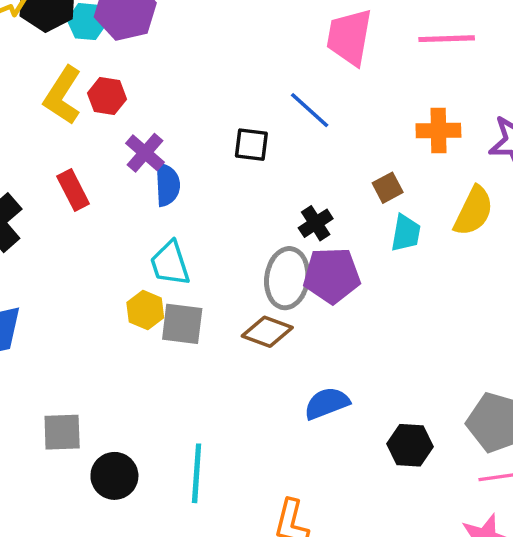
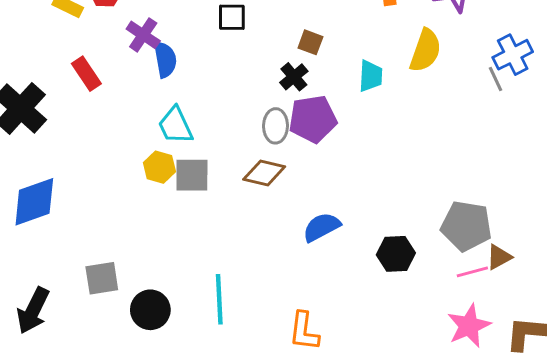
brown square: (388, 188) -> (310, 42), moved, turned -35
gray ellipse: (287, 278) -> (276, 126), size x0.7

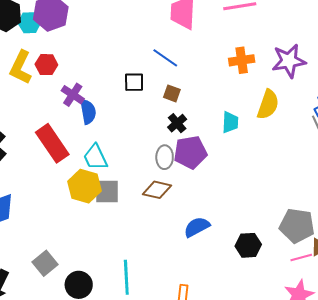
brown square: (310, 42) -> (172, 93), moved
red rectangle: (86, 74) -> (52, 143), moved, size x1.6
yellow hexagon: (159, 167) -> (84, 186), size x1.5
gray square: (102, 278) -> (45, 263), turned -30

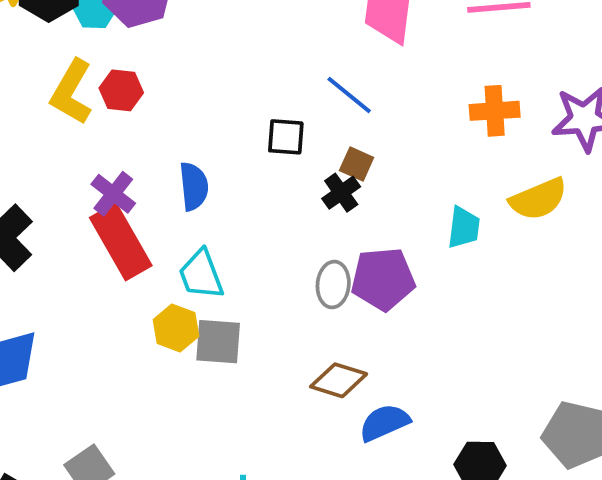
purple cross: (73, 95) -> (113, 194), moved
yellow semicircle: (268, 104) -> (538, 199), turned 44
black cross: (177, 123) -> (341, 193), moved
yellow hexagon: (84, 186) -> (176, 328), size x0.7
brown diamond: (157, 190) -> (339, 380), moved

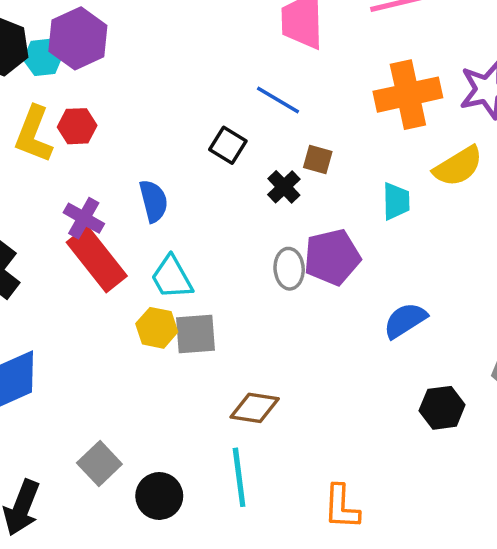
orange cross: (495, 111) -> (408, 95), size x1.5
black square: (286, 137) -> (228, 145), turned 36
brown square: (357, 164) -> (318, 160), moved
brown diamond: (339, 380) -> (255, 408), moved
blue semicircle: (384, 423) -> (405, 320), moved

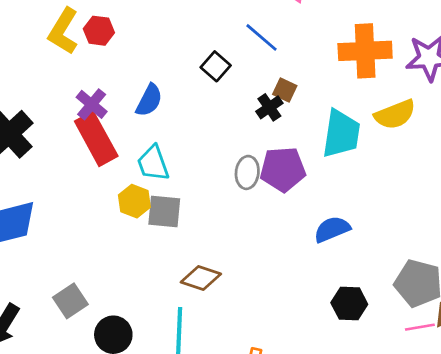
black cross: (284, 187) -> (269, 107), moved
blue semicircle: (154, 201) -> (149, 100), turned 32
cyan trapezoid: (396, 201) -> (341, 134), size x1.6

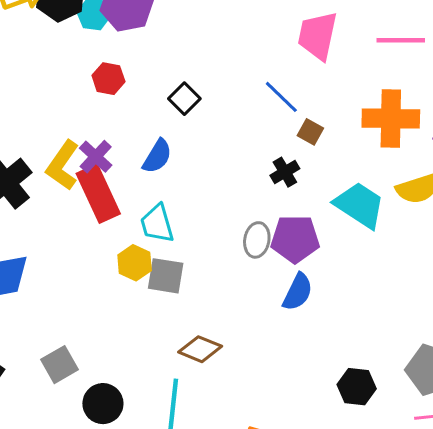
yellow L-shape: (63, 31) -> (63, 165), moved
black square: (216, 66) -> (184, 99), moved
brown square: (285, 90) -> (310, 132), moved
cyan trapezoid: (341, 134) -> (360, 205), turned -69
blue semicircle: (332, 229) -> (298, 292), moved, turned 135

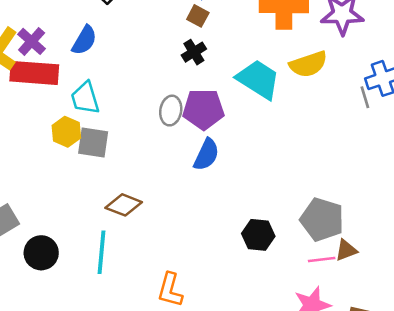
brown square: (310, 132) -> (198, 16), moved
red rectangle: (98, 194) -> (34, 73), turned -60

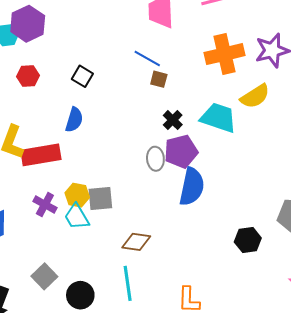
purple cross: (32, 41) -> (45, 205), moved
black cross: (194, 52) -> (173, 120), moved
cyan trapezoid: (85, 98) -> (77, 217), moved
blue semicircle: (206, 155) -> (192, 187), size x1.4

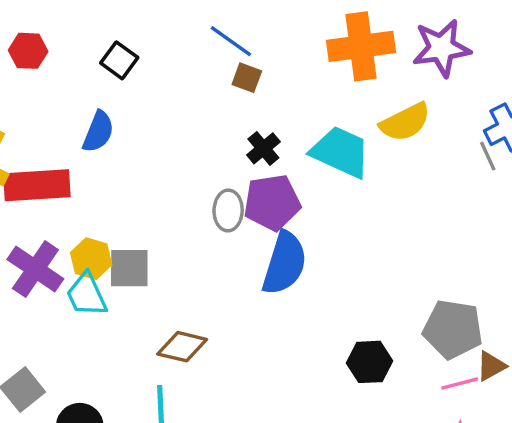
purple cross: (45, 205) -> (35, 269), size x1.4

